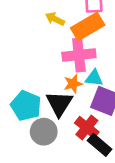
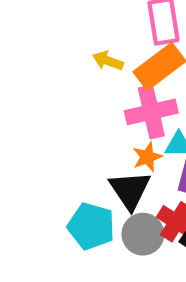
cyan pentagon: (26, 106) -> (91, 226), moved
gray circle: (44, 132) -> (143, 234), moved

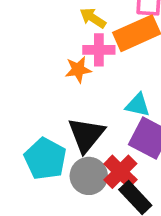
pink cross: (151, 112) -> (99, 50), moved, size x0.7
orange star: (147, 157) -> (78, 70), moved

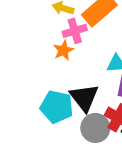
cyan pentagon: (45, 159) -> (57, 107), moved

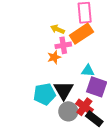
cyan pentagon: (57, 107) -> (45, 94), turned -30

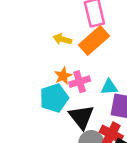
pink cross: (63, 45) -> (80, 82), moved
cyan pentagon: (45, 94) -> (54, 98), moved

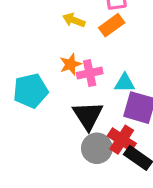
orange rectangle: (94, 40) -> (112, 25), size x0.7
cyan pentagon: (54, 98) -> (30, 91), moved

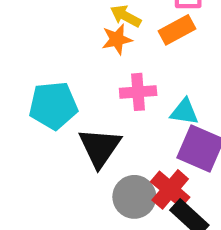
orange star: (70, 64) -> (117, 39), moved
black triangle: (88, 116) -> (100, 147), moved

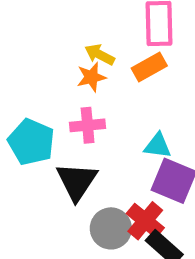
pink cross: (138, 92) -> (88, 125), moved
cyan pentagon: (53, 106) -> (31, 142), turned 30

